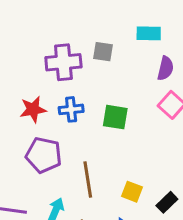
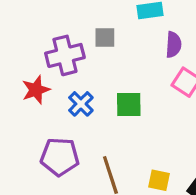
red star: (33, 109) -> (36, 90), moved
blue cross: (71, 109) -> (81, 104), turned -30

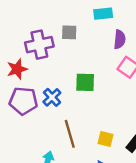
blue cross: (81, 104) -> (52, 97), moved
purple pentagon: (60, 157) -> (23, 101), moved

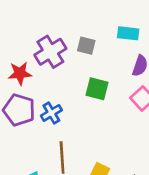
purple cross: (39, 45) -> (50, 52), turned -32
green square: (85, 82) -> (97, 89), moved

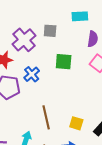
blue cross: (51, 113) -> (32, 74), moved

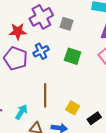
gray square: (50, 31) -> (67, 24), moved
green square: (64, 62) -> (73, 56), moved

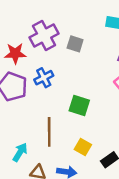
green square: (73, 56) -> (79, 105), moved

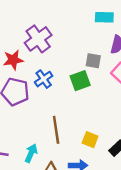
gray square: (75, 44) -> (93, 61), moved
green square: (79, 105) -> (80, 81), moved, turned -30

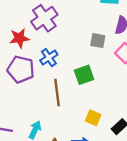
green square: (80, 81) -> (84, 75), moved
brown line: (56, 130) -> (57, 92), moved

